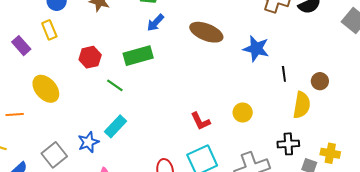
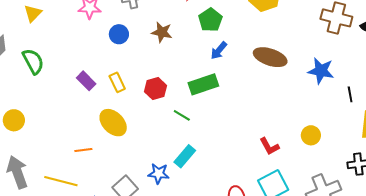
yellow rectangle: (49, 30) -> (117, 82), moved
blue star: (88, 142) -> (159, 174), turned 30

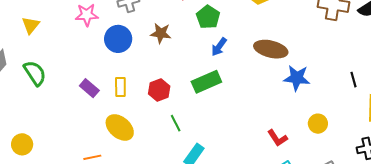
blue circle: (119, 34) -> (118, 39), size x1.4
blue star: (321, 71) -> (297, 78), moved
yellow rectangle: (117, 82) -> (120, 87), turned 30
green line: (182, 115) -> (176, 123), moved, turned 36
yellow circle: (14, 120) -> (22, 144), moved

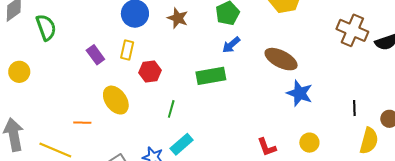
yellow rectangle: (120, 87) -> (127, 50), moved
red hexagon: (159, 90) -> (150, 71), moved
green line: (176, 123) -> (171, 109), turned 30
yellow circle: (22, 144) -> (19, 72), moved

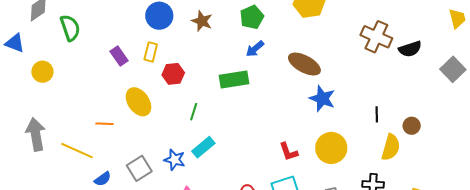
yellow circle: (309, 143) -> (331, 148), size x1.6

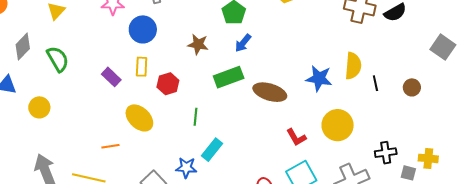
brown star: (202, 21) -> (198, 44), moved
brown ellipse: (304, 64) -> (270, 92), moved
gray square: (453, 69) -> (443, 47), moved
yellow semicircle: (391, 147) -> (353, 66), moved

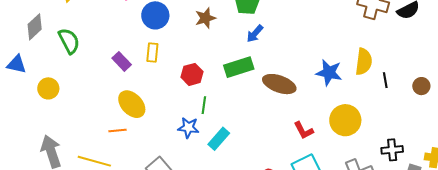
brown star: (198, 44) -> (205, 18), moved, turned -30
red hexagon: (168, 84) -> (192, 74), moved
yellow ellipse: (139, 118) -> (132, 104), moved
blue star: (186, 168) -> (188, 128), moved

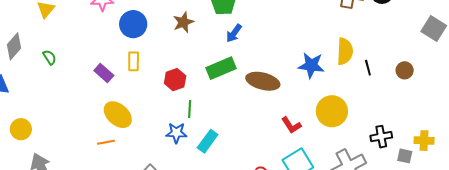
green semicircle: (69, 41) -> (50, 57), size x0.6
yellow circle: (48, 88) -> (21, 129), moved

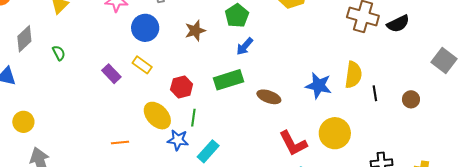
yellow rectangle: (134, 61) -> (142, 65), turned -60
brown ellipse: (263, 81) -> (269, 97), size x0.7
yellow ellipse: (118, 115) -> (157, 116), moved
red L-shape: (291, 125) -> (293, 143), size x1.4
orange line: (106, 142) -> (120, 142), moved

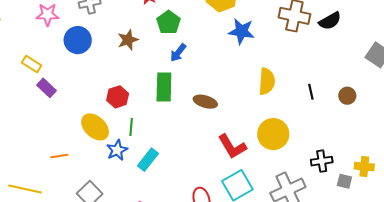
yellow rectangle: (142, 65) -> (32, 64), moved
yellow semicircle: (353, 75) -> (267, 81), moved
green rectangle: (228, 80) -> (164, 87), turned -68
blue star: (319, 86) -> (242, 31), moved
blue star: (178, 140) -> (117, 150), turned -30

